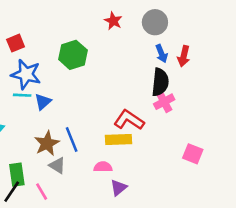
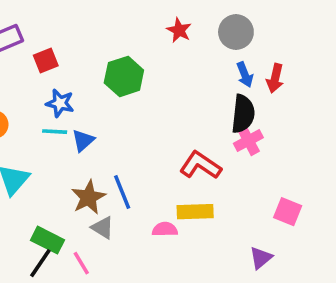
blue star: (26, 74) -> (60, 103), size x0.7
yellow rectangle: (119, 139) -> (195, 212), moved
green rectangle: (17, 175) -> (47, 240), turned -55
purple triangle: (119, 188) -> (261, 258), moved

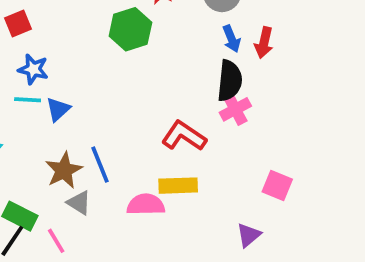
green hexagon: (124, 76) -> (130, 29), moved
pink semicircle: (165, 229) -> (146, 205), size x1.4

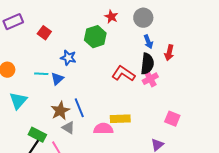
red square: (18, 24) -> (44, 33), moved, turned -32
red arrow: (264, 43) -> (169, 53), moved
blue star: (33, 69) -> (68, 58), moved
red L-shape: (184, 136) -> (123, 74), moved

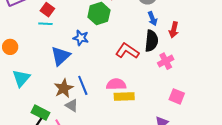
blue star: (68, 58) -> (81, 38), moved
cyan line: (41, 74) -> (45, 24), moved
blue triangle: (57, 79) -> (61, 56), size x1.5
pink cross: (150, 79) -> (166, 61), moved
pink semicircle: (103, 129) -> (116, 84), moved

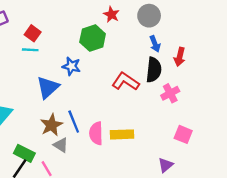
pink semicircle: (116, 84) -> (96, 133), moved, turned -90

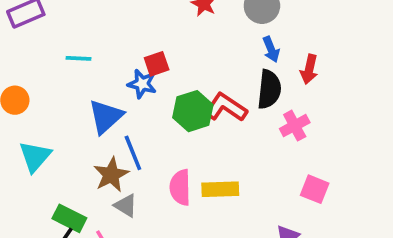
red square: (33, 33) -> (157, 64), moved, turned 35
green hexagon: (93, 38) -> (193, 111), moved
blue line: (74, 122) -> (133, 153), moved

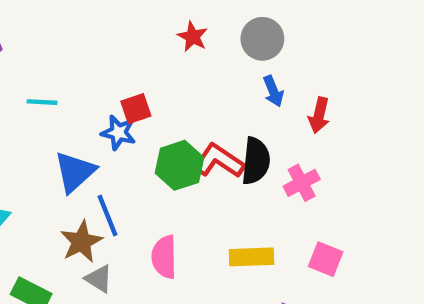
black semicircle: (269, 89) -> (256, 161), moved
yellow rectangle: (220, 189) -> (251, 257), moved

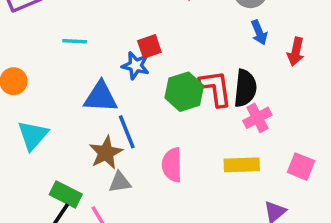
red L-shape: (219, 161) -> (216, 88), turned 48
blue triangle: (75, 172) -> (101, 97), turned 45
pink cross: (302, 183) -> (257, 118), moved
gray triangle: (99, 279) -> (120, 182), turned -40

